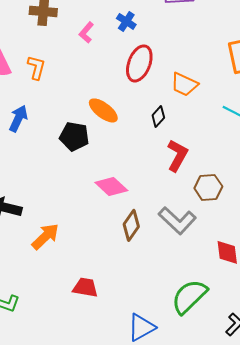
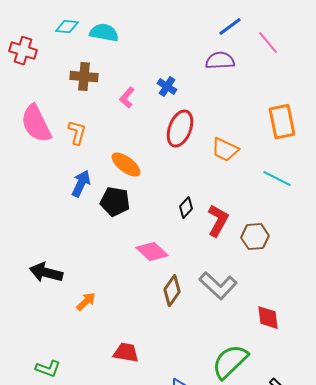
orange ellipse: (103, 110) -> (126, 165), moved
black diamond: (158, 116) -> (186, 208), moved
blue arrow: (18, 118) -> (81, 184), moved
brown hexagon: (208, 187) -> (255, 237), moved
orange arrow: (45, 236) -> (86, 302), size x0.7

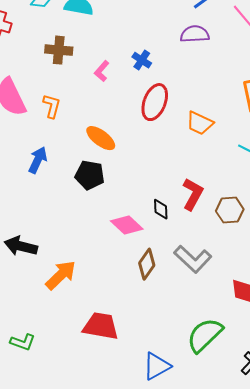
blue arrow: (81, 184) -> (38, 160), moved
black diamond: (186, 208) -> (161, 209), moved, turned -45
orange arrow: (86, 302) -> (61, 275), size x1.6
red trapezoid: (126, 353) -> (101, 326), size x1.4

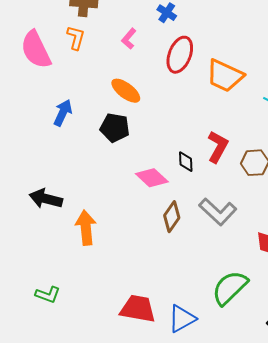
pink L-shape: (102, 71) -> (129, 39), moved
orange L-shape: (52, 106) -> (76, 38), moved
orange trapezoid: (200, 123) -> (225, 76), size x1.4
orange arrow: (61, 275) -> (86, 228), turned -52
red trapezoid: (101, 326) -> (138, 309), moved

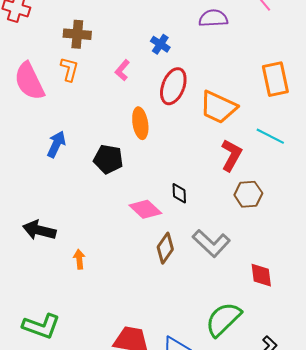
orange ellipse: (126, 91) -> (140, 123), moved, turned 44
red L-shape: (218, 147) -> (231, 155), moved
orange arrow: (86, 228) -> (79, 259), size x0.6
green L-shape: (48, 295) -> (41, 326), size x1.5

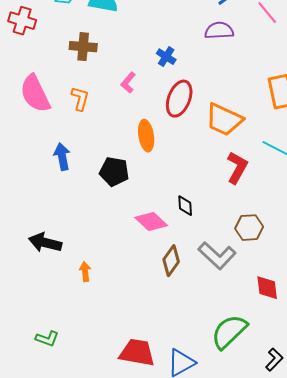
orange L-shape: (69, 69) -> (80, 99), moved
blue arrow: (56, 144) -> (62, 157), turned -36
brown hexagon: (248, 194) -> (249, 228), moved
green L-shape: (41, 326) -> (47, 339), size x0.6

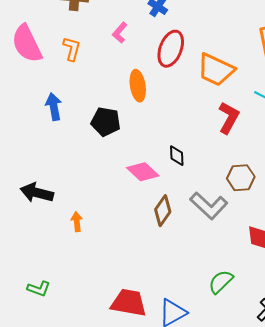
green semicircle: (229, 332) -> (221, 282), size x0.7

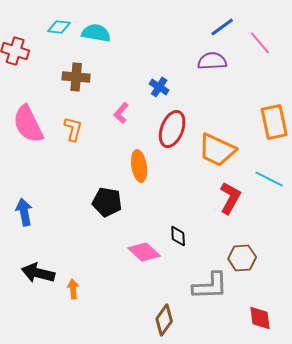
blue arrow: (54, 107) -> (24, 212), moved
gray L-shape: (209, 206) -> (210, 286), turned -45
brown diamond: (163, 211) -> (164, 320), moved
orange arrow: (77, 222) -> (73, 289), moved

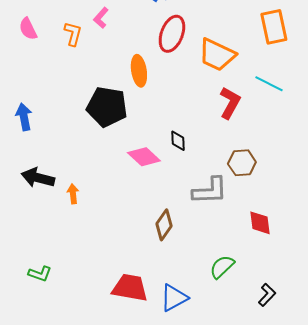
pink L-shape: (121, 113) -> (101, 18), moved
pink semicircle: (28, 124) -> (28, 29), size x0.6
black pentagon: (107, 202) -> (107, 107), size x1.4

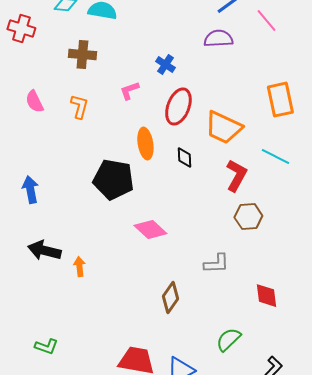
pink L-shape: (101, 18) -> (129, 91), moved, turned 30
black diamond: (178, 141) -> (184, 158), moved
brown hexagon: (242, 163) -> (248, 217), moved
gray L-shape: (210, 191) -> (216, 264), size x0.7

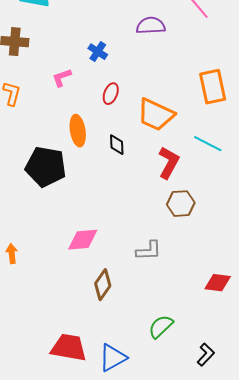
red ellipse: (178, 107) -> (111, 94), size x0.6
pink diamond: (150, 230) -> (83, 240), moved, turned -48
red diamond: (266, 296) -> (218, 283), moved, turned -76

